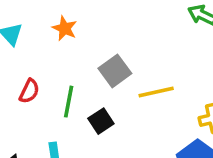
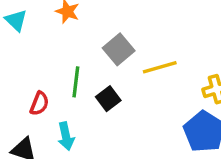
red semicircle: (29, 91) -> (39, 104), moved

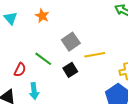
green line: (76, 82) -> (43, 59), turned -66
black square: (108, 99) -> (70, 70), moved

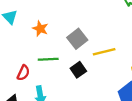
orange star: (42, 16) -> (40, 29), moved
green line: (43, 59) -> (48, 59), turned -36

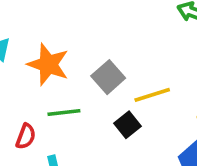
orange star: (40, 29) -> (48, 64), size x1.6
black square: (78, 70) -> (127, 125), moved

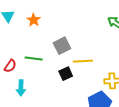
orange star: (48, 64) -> (34, 20), moved, size x0.6

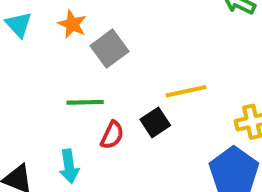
gray square: (62, 46) -> (109, 49), moved
red semicircle: (10, 66) -> (112, 135), moved

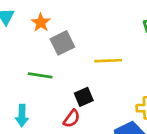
yellow line: (186, 91) -> (108, 61), moved
red semicircle: (112, 135) -> (72, 119), moved

